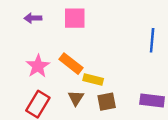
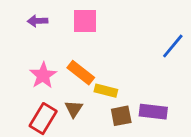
blue line: (152, 40) -> (173, 46), turned 35
brown triangle: (76, 98) -> (74, 109), moved
purple rectangle: (152, 100) -> (153, 112), moved

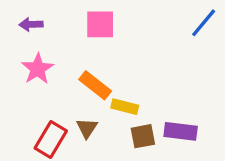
purple arrow: (38, 21) -> (31, 24), moved
blue line: (173, 46) -> (204, 23), moved
pink star: (43, 75) -> (38, 69), moved

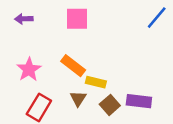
pink star: (38, 69) -> (29, 69), moved
brown triangle: (87, 128) -> (78, 99), moved
brown square: (143, 136) -> (110, 105), turned -30

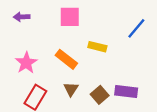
blue line: (157, 18) -> (136, 28), moved
yellow rectangle: (96, 82) -> (97, 47), moved

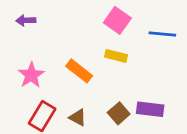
pink square: (70, 17) -> (117, 20), moved, turned 35
blue line: (136, 28) -> (162, 34), turned 55
brown triangle: (71, 89) -> (78, 117), moved, turned -35

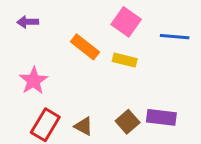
orange rectangle: (79, 71) -> (85, 47), moved

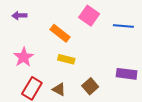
yellow rectangle: (125, 60) -> (66, 59), moved
purple rectangle: (161, 117) -> (127, 74), moved

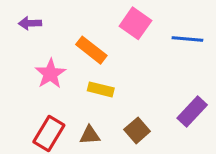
pink star: (24, 57) -> (50, 74), moved
purple rectangle: (127, 74) -> (192, 111), turned -54
brown triangle: (59, 89) -> (90, 135), turned -32

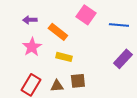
purple arrow: (30, 23) -> (30, 20), moved
purple rectangle: (192, 111) -> (123, 59), moved
brown square: (137, 130) -> (78, 81), moved, turned 35

